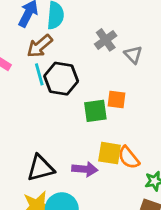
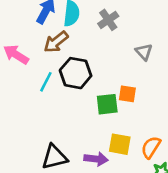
gray cross: (106, 40) -> (108, 20), moved
cyan line: (39, 74) -> (46, 82), moved, turned 42
orange semicircle: (129, 158) -> (151, 147), moved, turned 70

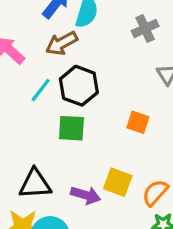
gray cross: (108, 20) -> (145, 28), moved
green square: (107, 104) -> (71, 128), moved

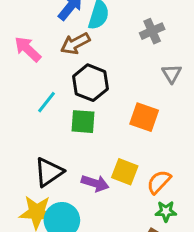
cyan line: (41, 90) -> (46, 102), moved
orange square: (138, 122) -> (144, 117), size x1.4
black triangle: (35, 184) -> (49, 172), turned -32

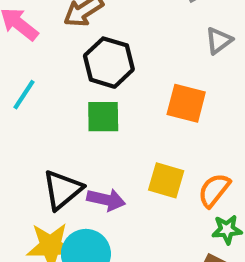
gray triangle: (172, 74) -> (219, 41), turned 30
cyan line: (46, 102) -> (24, 95), moved
purple arrow: (95, 183) -> (106, 200), moved

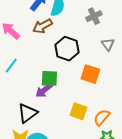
gray triangle: (219, 41) -> (108, 44), turned -32
black hexagon: (109, 63) -> (67, 49), moved
purple arrow: (106, 200) -> (44, 90), moved, turned 126

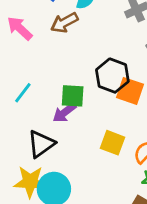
black hexagon: (67, 49) -> (112, 76), moved
cyan line: (11, 66) -> (23, 93), moved

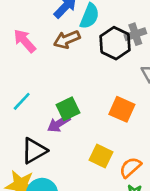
black hexagon: (112, 76) -> (115, 43), moved
green square: (73, 96) -> (68, 109), turned -35

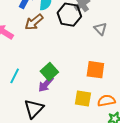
orange square: (122, 109) -> (95, 70), moved
orange semicircle: (130, 167) -> (106, 101), turned 48

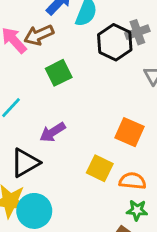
brown arrow: (34, 22) -> (39, 35), moved
green square: (49, 72) -> (59, 73), moved

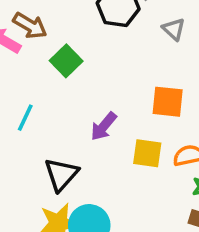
brown arrow: (39, 35) -> (30, 26), turned -108
purple arrow: (52, 132) -> (104, 126), moved

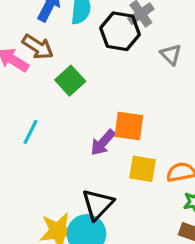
orange square: (168, 102) -> (129, 126), moved
black triangle: (61, 174) -> (98, 204), moved

